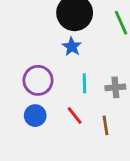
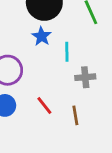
cyan line: (84, 83) -> (67, 52), moved

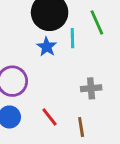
cyan line: (67, 52) -> (72, 38), moved

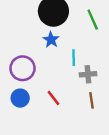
cyan line: (72, 38) -> (74, 58), moved
brown line: (81, 127) -> (92, 100), moved

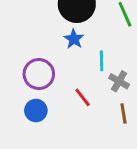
gray cross: (88, 74) -> (119, 81), turned 35
red line: (53, 98) -> (83, 97), moved

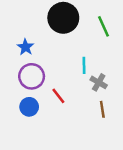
blue star: (74, 39) -> (25, 47), moved
red line: (83, 97) -> (58, 96), moved

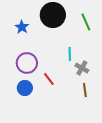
blue star: (25, 47) -> (22, 27), moved

